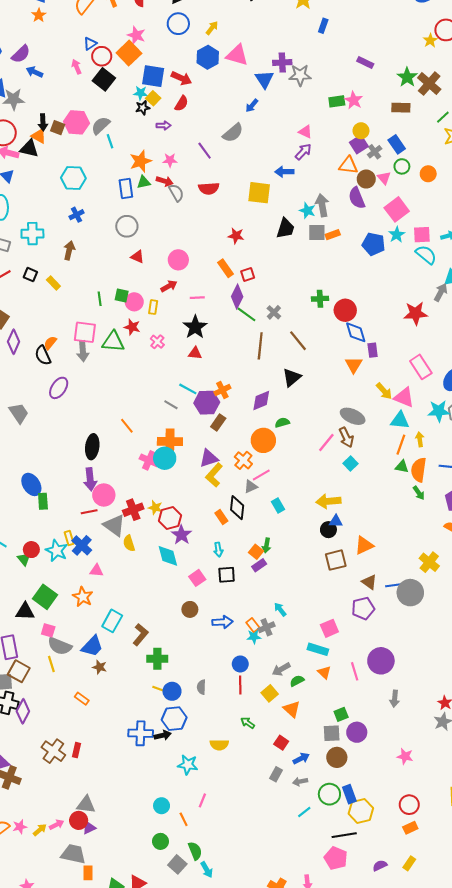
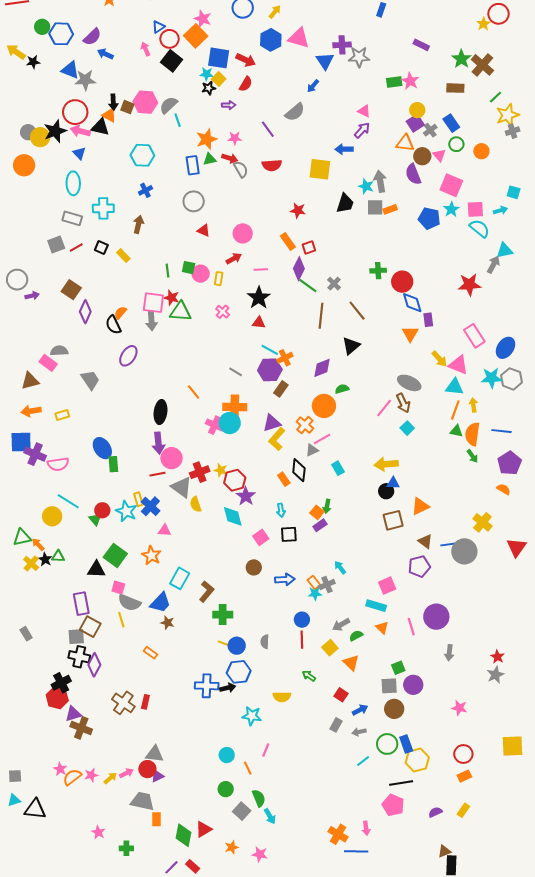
pink square: (397, 209) -> (451, 185), turned -30
red star: (132, 327) -> (172, 298), moved
cyan line: (188, 389) -> (270, 350), moved

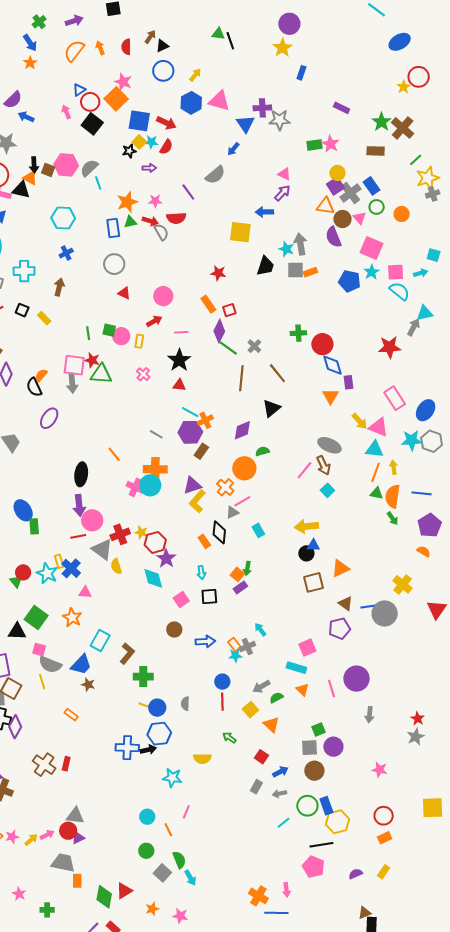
cyan star: (207, 74) -> (151, 142), moved
gray cross: (430, 130) -> (351, 193), size x1.5
red semicircle: (272, 165) -> (176, 218), moved

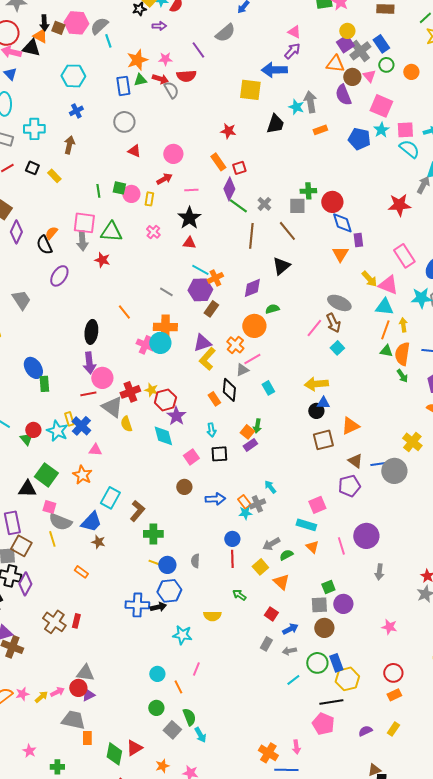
blue arrow: (264, 212) -> (274, 70), size x1.4
gray square: (295, 270) -> (297, 206), moved
red star: (92, 360) -> (102, 260), moved

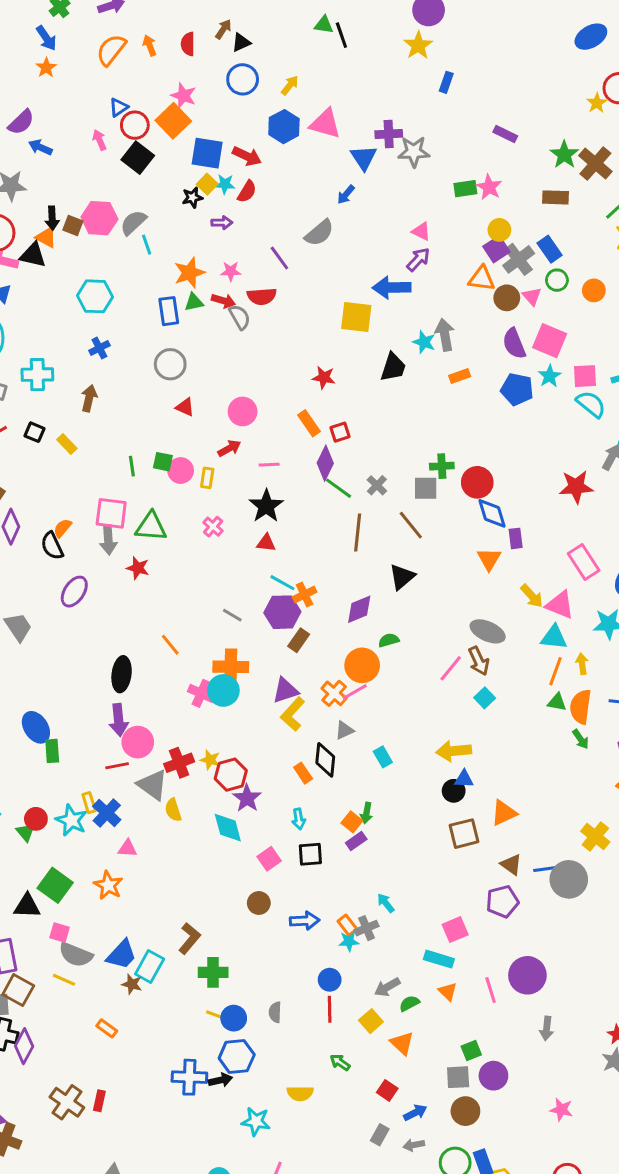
purple semicircle: (343, 95) -> (514, 344), moved
pink line: (252, 359) -> (355, 692), moved
cyan rectangle: (110, 498) -> (150, 966), moved
yellow line: (52, 539) -> (64, 980), turned -49

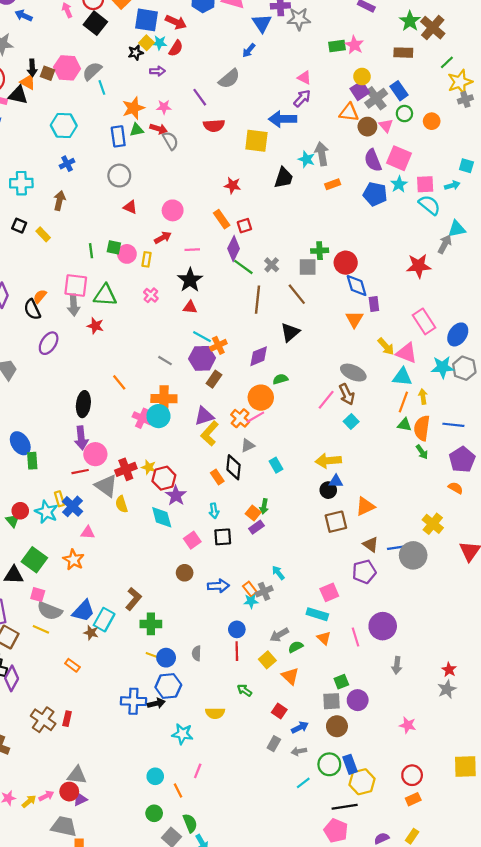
red semicircle: (262, 296) -> (214, 126), moved

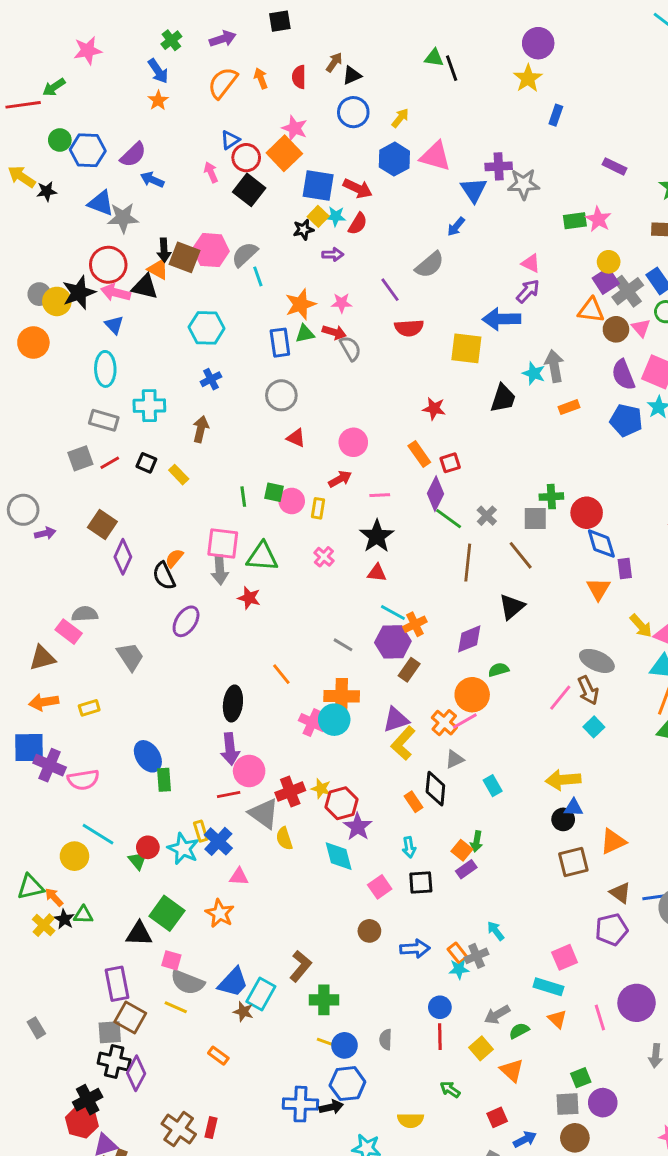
brown square: (47, 73) -> (185, 257), size x1.5
red square: (279, 711) -> (497, 1117), turned 32

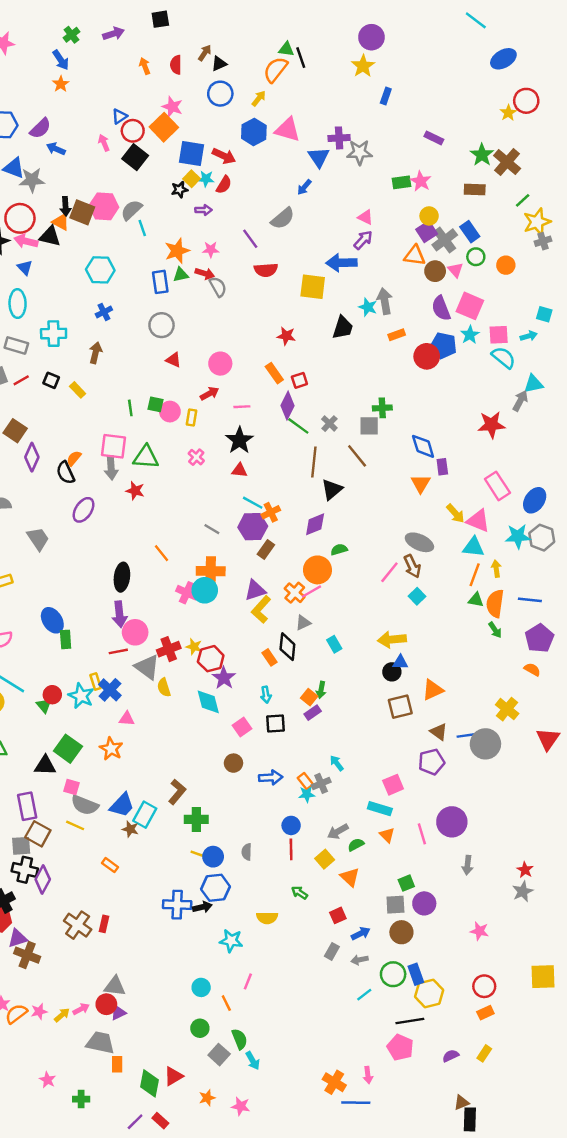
orange semicircle: (223, 83) -> (275, 70), moved
red circle: (587, 513) -> (427, 356), moved
black triangle: (512, 607) -> (332, 490), moved

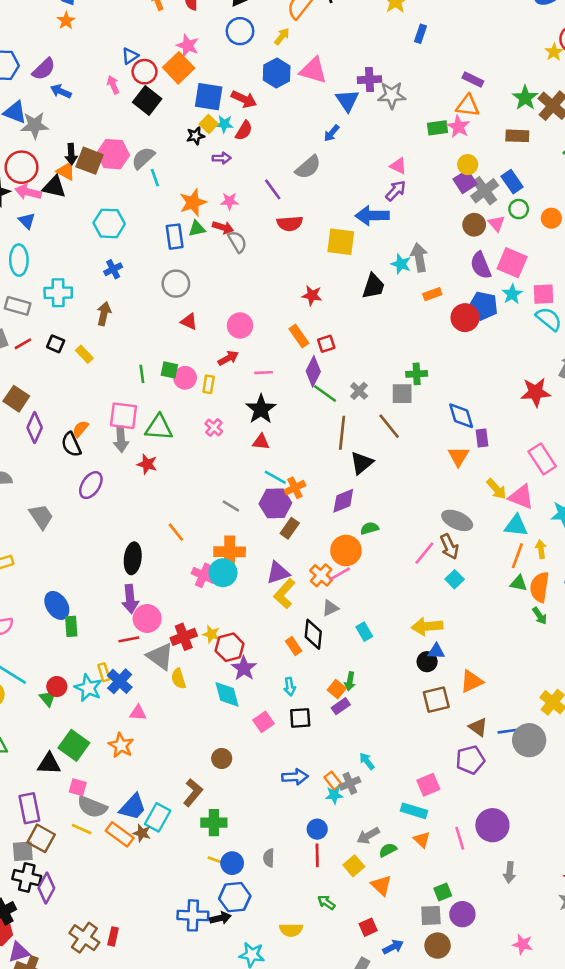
orange triangle: (415, 256) -> (468, 106), moved
brown circle: (233, 763) -> (222, 758), moved
orange rectangle: (110, 865) -> (120, 834), moved, size x1.5

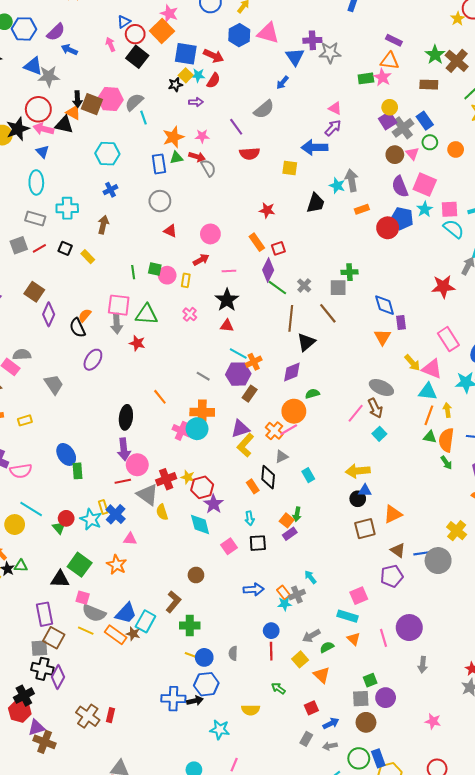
yellow square: (341, 242) -> (290, 168), size x0.7

